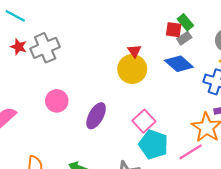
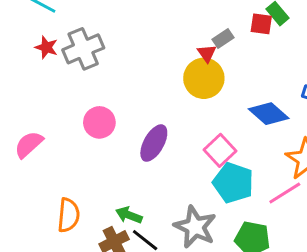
gray rectangle: (184, 38) -> (223, 39), moved
blue diamond: (179, 64) -> (269, 114), moved

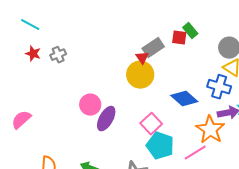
gray rectangle: (223, 39) -> (153, 48), size x1.5
gray cross: (83, 49) -> (58, 55), size x0.6
pink circle: (99, 122) -> (90, 105), moved

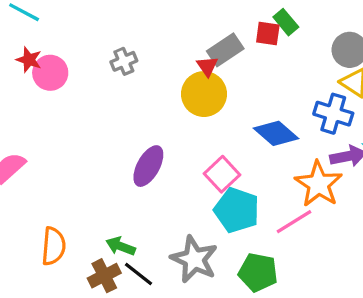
gray cross: (58, 55) -> (124, 61), moved
pink circle: (90, 105) -> (50, 73), moved

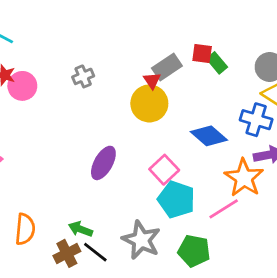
green rectangle: (286, 22) -> (217, 63), moved

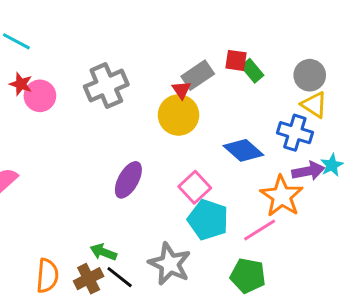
gray cross: (83, 76) -> (106, 86), size x1.8
orange semicircle: (25, 229) -> (47, 276), moved
green pentagon: (194, 251) -> (248, 276), moved

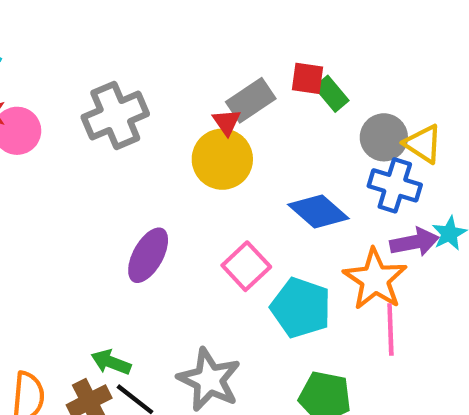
gray circle: (310, 75) -> (384, 137), moved
cyan pentagon: (208, 220) -> (301, 308), moved
pink line: (260, 230) -> (390, 329), moved, turned -60

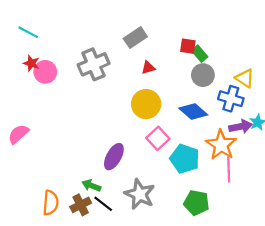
gray rectangle: (251, 100) -> (135, 38), moved
red triangle: (227, 122) -> (148, 68), turned 48
gray circle: (384, 137) -> (203, 75), moved
yellow circle: (222, 159) -> (146, 104), moved
purple ellipse: (148, 255) -> (114, 157), moved

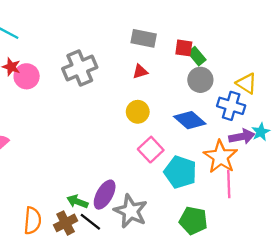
gray rectangle: (135, 38) -> (144, 38), moved, turned 45
yellow circle: (146, 104) -> (138, 112), size x0.7
purple ellipse: (114, 157) -> (105, 195), moved

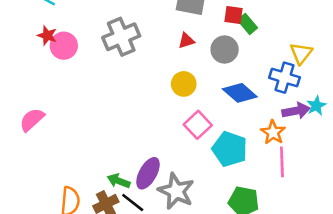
gray circle: (200, 80) -> (225, 49), moved
yellow triangle: (247, 83) -> (301, 53), turned 35
orange star: (220, 157) -> (273, 132), size x0.7

